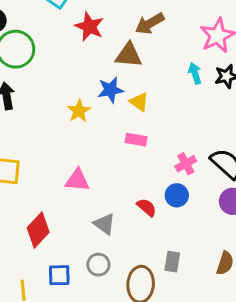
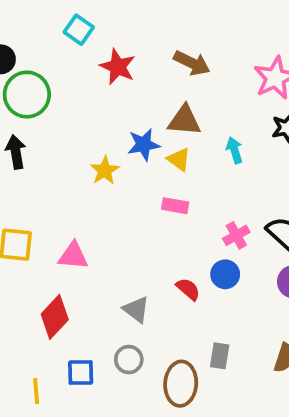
brown arrow: (150, 24) -> (192, 63), turned -124
brown triangle: (129, 55) -> (184, 120), moved
cyan arrow: (195, 73) -> (234, 150), moved
pink triangle: (77, 180) -> (73, 256), moved

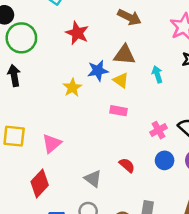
red star: (118, 67) -> (77, 33), moved
pink triangle: (73, 256) -> (52, 143), turned -45
blue circle: (225, 274) -> (165, 160), moved

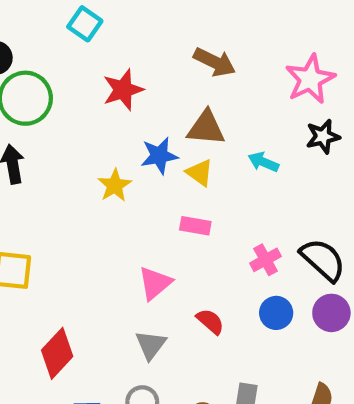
red star: (77, 33) -> (123, 90), turned 30
cyan arrow: (157, 74) -> (263, 162), turned -49
pink triangle: (52, 143) -> (155, 283), moved
gray triangle: (93, 179) -> (151, 345), turned 30

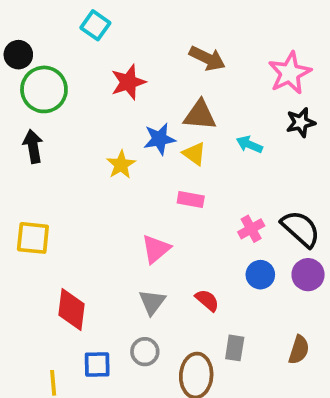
red semicircle: (210, 321) -> (207, 300), moved
red diamond: (57, 353) -> (71, 309), turned -36

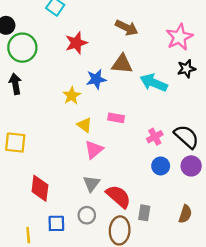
cyan arrow: (249, 144) -> (154, 83), size x1.6
yellow triangle: (194, 154) -> (84, 125), moved
red semicircle: (207, 300) -> (118, 196), moved, size x1.6

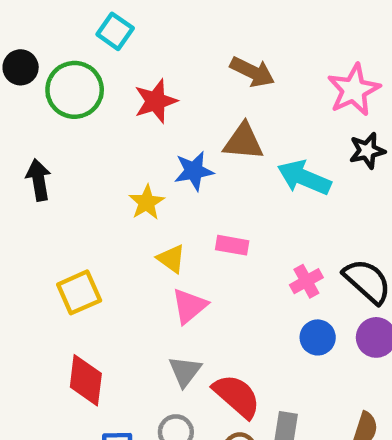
green circle: (22, 48) -> (75, 90), moved
yellow square: (15, 143) -> (79, 292), moved, turned -30

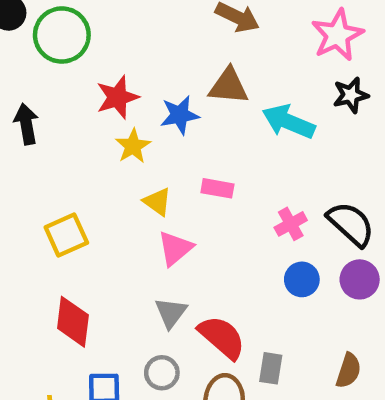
red star: (156, 101) -> (117, 97), moved

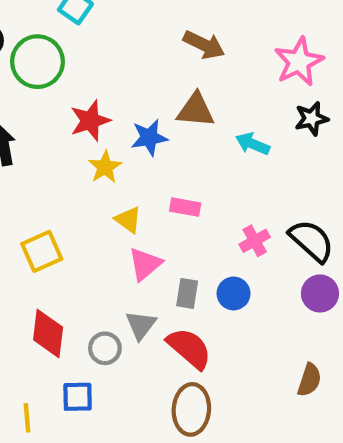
cyan arrow: (288, 122) -> (252, 144), size x0.7
blue circle: (302, 279) -> (234, 293), moved
gray rectangle: (271, 368) -> (187, 293), moved
gray circle: (162, 373) -> (105, 348), moved

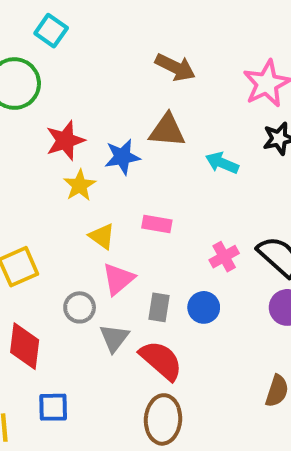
gray circle: (105, 348) -> (80, 307), moved

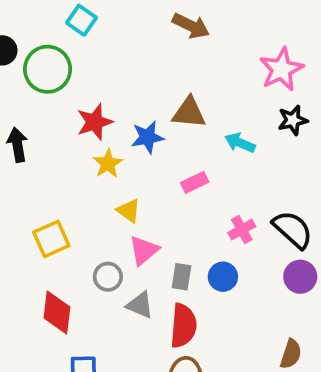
brown arrow: (175, 67) -> (191, 26), moved
pink rectangle: (157, 224) -> (195, 182), moved, turned -36
gray triangle: (114, 338) -> (140, 305), turned -44
red semicircle: (161, 360) -> (183, 326), turned 54

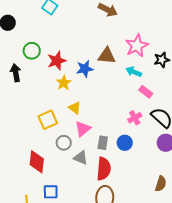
green circle: (48, 69) -> (32, 51), moved, size x0.7
pink star: (281, 69) -> (137, 46), moved
pink rectangle: (195, 182) -> (146, 92), moved, turned 64
yellow square: (51, 239) -> (48, 120), moved

